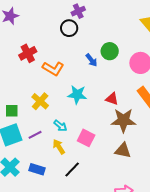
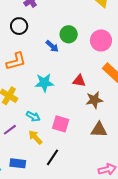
black circle: (69, 28) -> (19, 26), moved
orange L-shape: (53, 69) -> (16, 61), turned -35
brown star: (123, 120) -> (94, 100), size x0.7

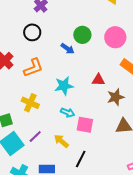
cyan arrow: (33, 116) -> (68, 113), moved

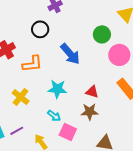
green circle: (82, 35) -> (102, 34), moved
blue arrow: (68, 49) -> (70, 54), size x1.6
brown star: (116, 97) -> (90, 112), moved

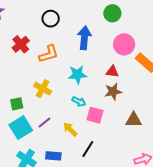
blue arrow: (70, 54) -> (84, 38), turned -125
pink circle: (119, 55) -> (124, 44), moved

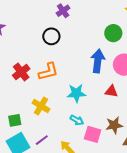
blue arrow: (84, 38) -> (98, 61), moved
red cross: (21, 44) -> (21, 72), moved
brown star: (113, 92) -> (114, 125), moved

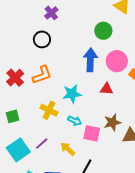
yellow cross: (41, 106) -> (49, 110), moved
green square: (15, 120) -> (13, 116), moved

